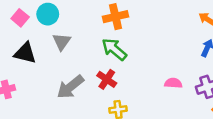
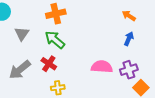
gray triangle: (62, 42) -> (22, 34), moved
pink semicircle: (173, 83) -> (102, 67), size x1.5

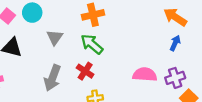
orange arrow: (129, 16) -> (175, 17), size x1.5
gray arrow: (20, 70) -> (52, 78), turned -30

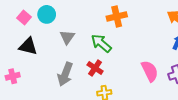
orange cross: (93, 15) -> (117, 16), moved
pink semicircle: (145, 75) -> (150, 71), turned 60

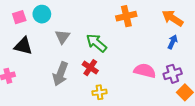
orange cross: (117, 16) -> (126, 16), moved
pink square: (24, 18) -> (19, 17), turned 32
pink semicircle: (150, 71) -> (145, 71), turned -50

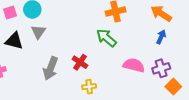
gray triangle: (62, 37) -> (38, 32), moved
green arrow: (96, 43) -> (106, 38), moved

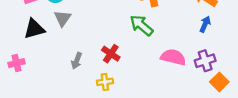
black triangle: (14, 41) -> (34, 29), turned -30
gray arrow: (51, 68) -> (77, 61), size x0.6
yellow cross: (89, 87) -> (105, 82), moved

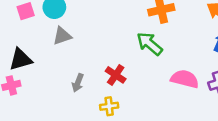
gray triangle: (62, 18) -> (62, 36), turned 36
black triangle: (34, 29) -> (20, 59), moved

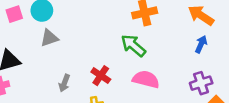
pink semicircle: (185, 79) -> (146, 79), moved

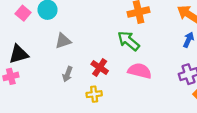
pink square: (14, 14) -> (23, 13), turned -32
gray triangle: (49, 38) -> (63, 41), moved

